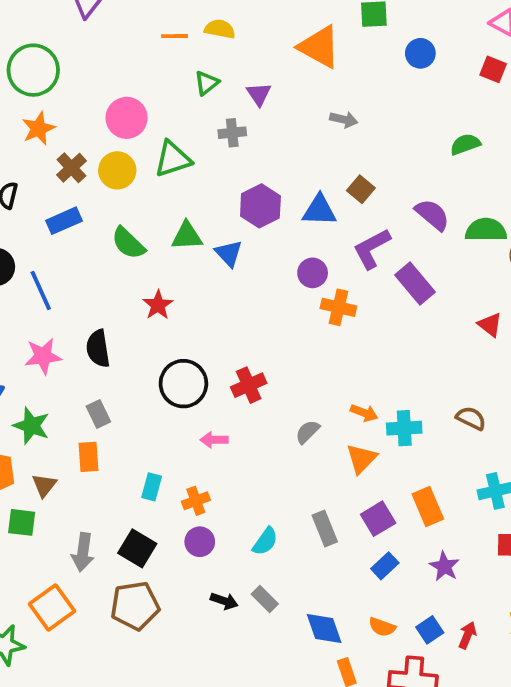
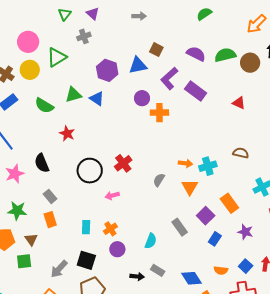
gray arrow: (83, 552) -> (59, 269), turned 48

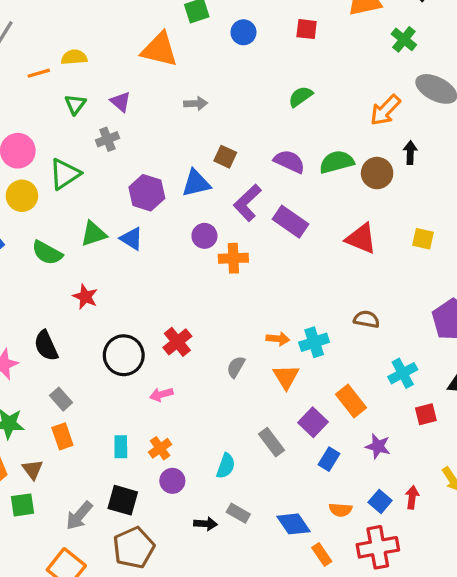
red triangle: (239, 103) -> (361, 239), size x1.5

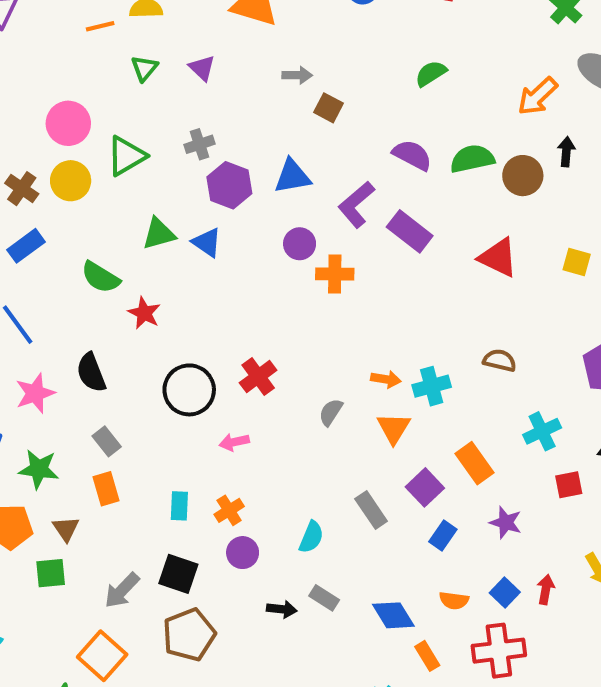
gray cross: (107, 139) -> (199, 144), moved
brown square: (225, 157) -> (328, 108), moved
green semicircle: (47, 253) -> (100, 277), moved

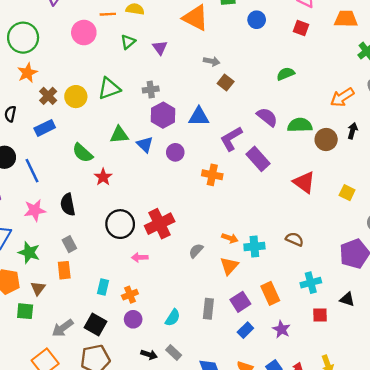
pink circle: (68, 123) -> (84, 33), moved
purple circle: (300, 244) -> (175, 152), moved
red cross: (258, 377) -> (160, 224), size x1.4
gray rectangle: (371, 510) -> (208, 309), turned 30

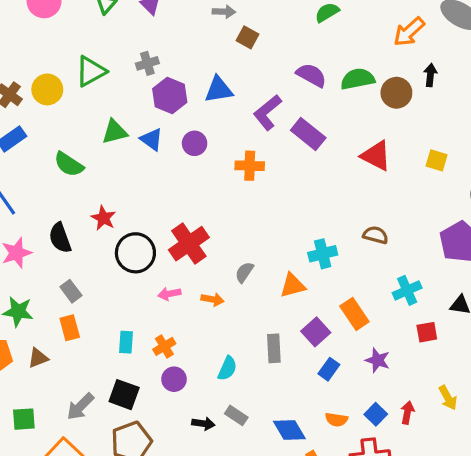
red star: (103, 177) -> (103, 218), moved
orange arrow: (230, 238) -> (213, 299), moved
orange triangle: (229, 266) -> (293, 286), turned 42
brown triangle: (38, 288) -> (38, 358), turned 42
green square: (25, 311) -> (24, 419), moved

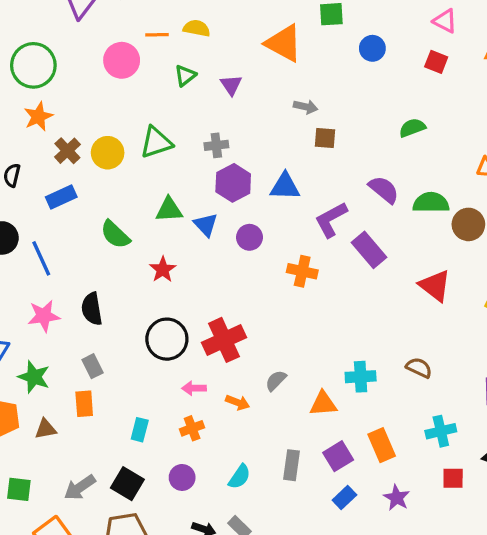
brown square: (247, 37) -> (325, 138), turned -35
red star: (103, 218) -> (163, 269), moved
orange cross: (164, 346) -> (192, 428), moved

